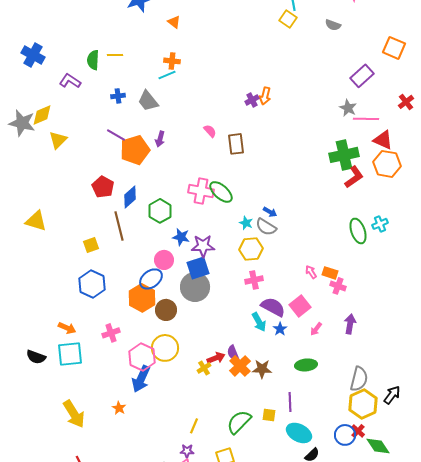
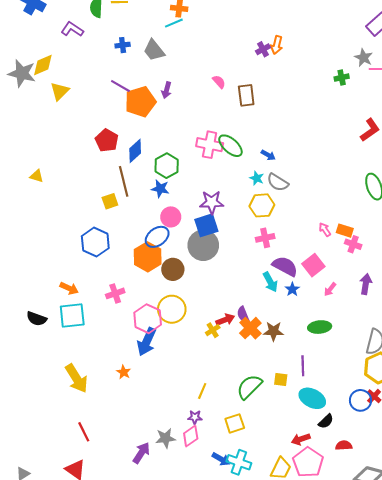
green cross: (344, 155) -> (342, 78), moved, size x0.5
blue arrow: (270, 212) -> (268, 155), moved
yellow triangle: (36, 221) -> (37, 176), size x0.6
blue star: (181, 237) -> (160, 189), moved
yellow square: (91, 245) -> (110, 201), moved

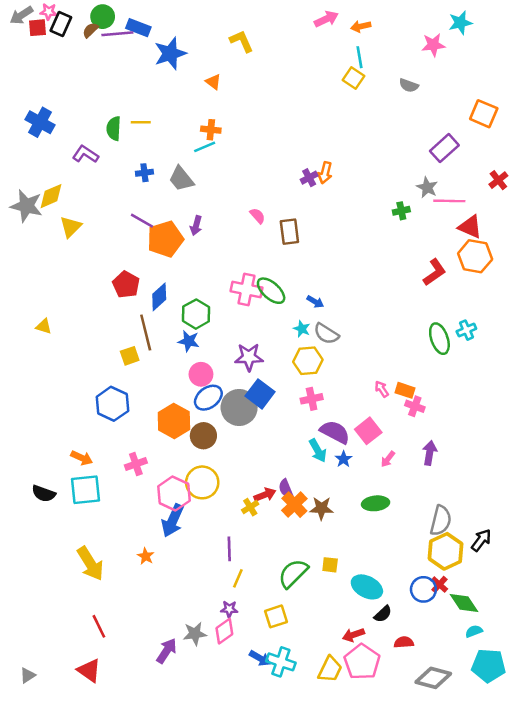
blue square: (206, 225) -> (260, 394), moved, turned -35
blue ellipse: (157, 237) -> (208, 398), moved
purple line: (303, 366) -> (229, 549), moved

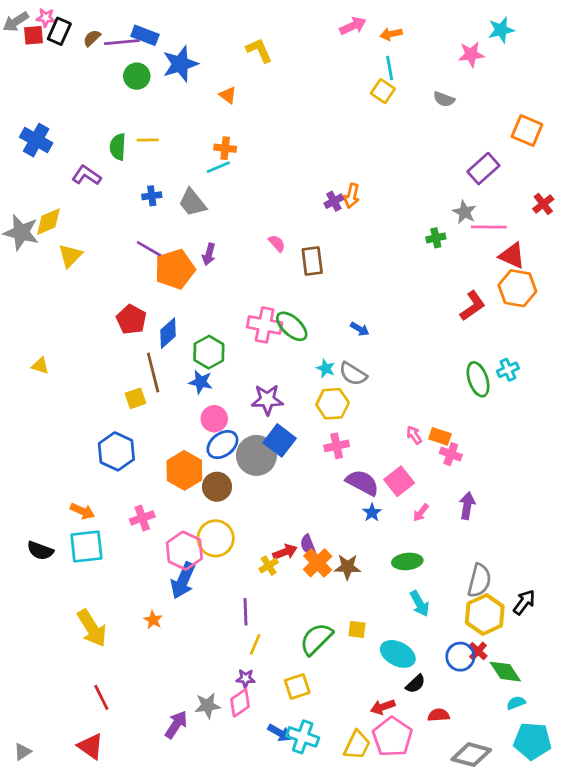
green circle: (103, 17) -> (137, 76), moved
blue arrow: (315, 302) -> (360, 329), moved
cyan arrow: (318, 450) -> (420, 604), moved

